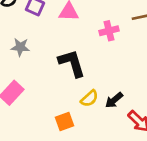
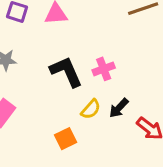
pink cross: (109, 31) -> (104, 69), moved

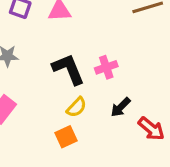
yellow semicircle: (91, 109) -> (77, 107), moved

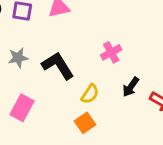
black L-shape: (68, 69) -> (58, 66), moved

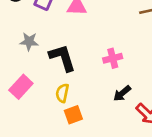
yellow semicircle: (90, 94) -> (62, 93), moved, turned 144

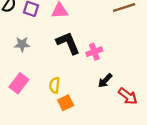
black L-shape: (62, 58) -> (68, 43), moved

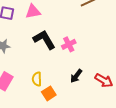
black arrow: (105, 81) -> (76, 76), moved

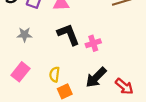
black arrow: (76, 76) -> (96, 77), size x1.5

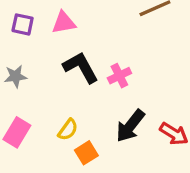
yellow semicircle: (55, 74) -> (68, 130), turned -144

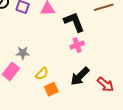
black L-shape: (81, 67) -> (74, 22), moved
gray star: (15, 76) -> (23, 53), moved

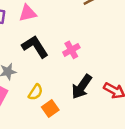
black L-shape: (74, 22) -> (35, 47), moved

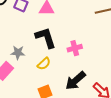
yellow semicircle: (36, 92) -> (44, 64), moved

